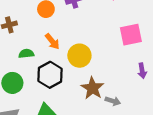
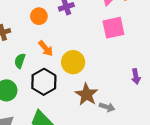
pink square: (131, 35) -> (113, 28), moved
green semicircle: (26, 54) -> (20, 61), turned -64

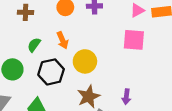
purple arrow: (136, 76) -> (126, 97), moved

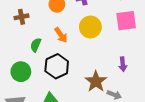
yellow circle: (85, 61) -> (90, 27), moved
purple arrow: (126, 97) -> (123, 64), moved

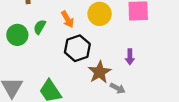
black hexagon: (57, 66) -> (77, 48), moved
green circle: (21, 72) -> (17, 35), moved

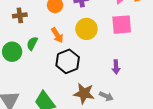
brown star: (100, 72) -> (84, 93), moved, turned -30

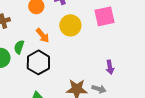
black hexagon: (68, 61) -> (38, 62), moved
purple arrow: (116, 67) -> (110, 67), moved

